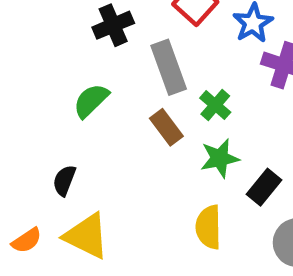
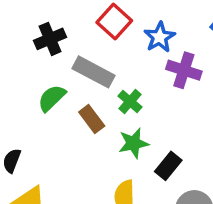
gray rectangle: (169, 67) -> (93, 72), turned -42
green semicircle: (91, 101) -> (52, 98), moved

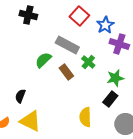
black cross: (50, 39) -> (28, 15), moved, turned 36
green star: (133, 143) -> (115, 78), moved

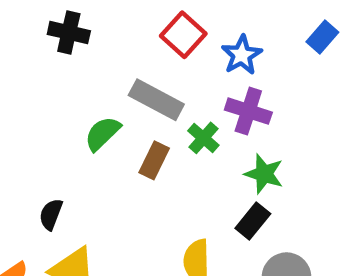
purple cross: (119, 44) -> (248, 111), moved
brown rectangle: (66, 72) -> (154, 160), turned 63
green star: (115, 78) -> (264, 174), turned 30

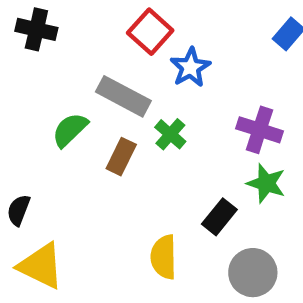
blue star: (242, 55) -> (190, 67), moved
purple cross: (248, 111) -> (260, 130), moved
green star: (264, 174) -> (266, 183), moved

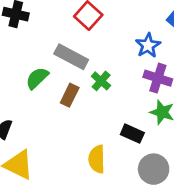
blue star: (190, 67) -> (148, 45), moved
black rectangle: (219, 217) -> (132, 134), turned 75

